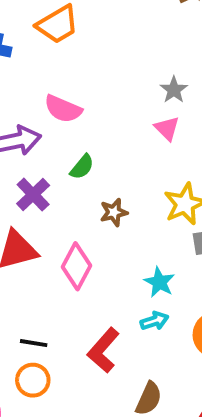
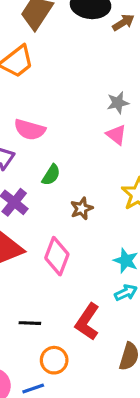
gray star: (174, 90) -> (118, 103), turned 30
orange circle: (33, 380) -> (54, 360), moved

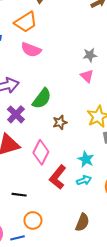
pink semicircle: (30, 130) -> (31, 50), moved
green semicircle: (51, 175) -> (42, 99), size x1.5
red L-shape: (87, 322) -> (58, 177), moved

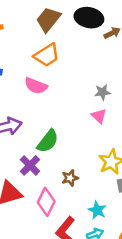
orange trapezoid: (26, 22) -> (47, 55), moved
purple cross: (16, 114) -> (30, 165), moved
brown star: (60, 122) -> (70, 178), moved

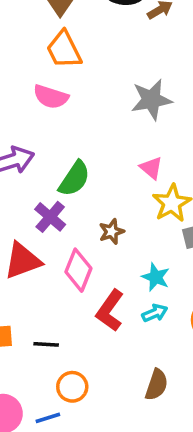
orange trapezoid: (47, 55) -> (64, 50), turned 100
gray star: (102, 92) -> (151, 100), size x1.6
pink triangle: (99, 116) -> (151, 168), moved

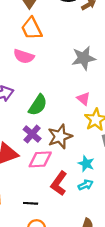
purple cross: (50, 217) -> (32, 134), moved
brown star: (112, 232) -> (60, 137), size x1.6
pink diamond: (78, 270) -> (40, 159), turned 65
black line: (46, 344) -> (31, 203), moved

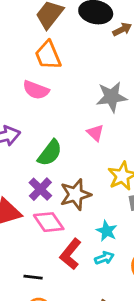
pink triangle: (83, 99) -> (95, 133), moved
pink diamond: (40, 159) -> (49, 222), turned 55

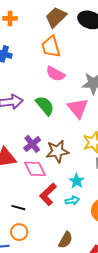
pink semicircle: (36, 90) -> (55, 74), moved
pink triangle: (95, 133) -> (78, 108), size x1.6
green semicircle: (50, 153) -> (45, 106), moved, turned -85

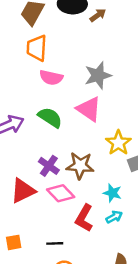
orange trapezoid: (51, 47) -> (37, 48), turned 35
brown star: (57, 151) -> (80, 166), turned 30

